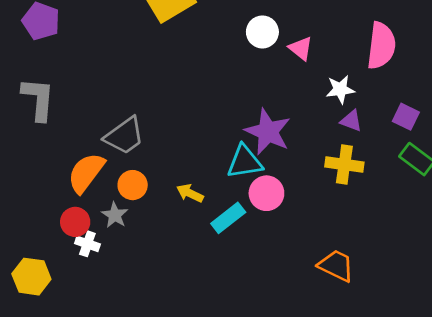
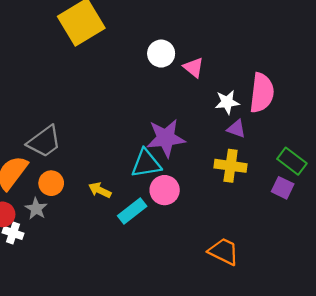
pink semicircle: (381, 46) -> (262, 93), moved
purple square: (406, 117) -> (283, 188), moved
purple star: (268, 132) -> (166, 138), turned -30

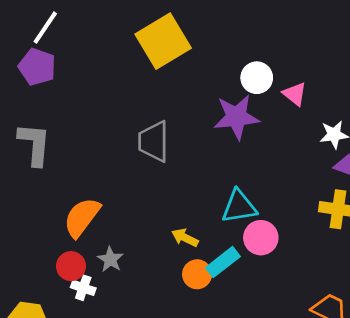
purple star: (166, 138) -> (236, 117), moved
gray trapezoid: (44, 141) -> (154, 141), moved, turned 126
orange circle: (51, 183) -> (197, 274), moved

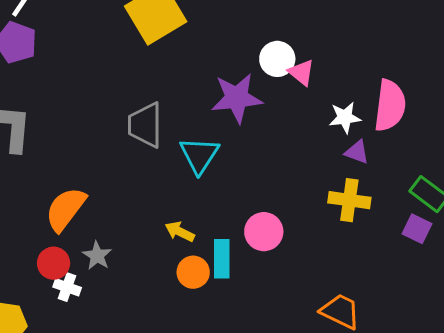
white circle: (257, 78) -> (277, 59), moved
cyan triangle: (239, 206) -> (199, 155), moved, turned -48
cyan rectangle: (223, 262) -> (222, 259), turned -52

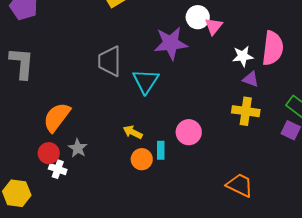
pink triangle: (301, 72) -> (214, 26), turned 30
cyan rectangle: (222, 259) -> (161, 150), size x0.7

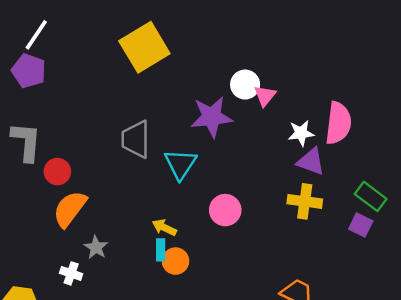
purple triangle: (251, 79) -> (311, 162), size x1.4
pink circle: (189, 132) -> (225, 210), moved
cyan rectangle: (161, 150) -> (161, 250), moved
red circle: (49, 153) -> (57, 172), moved

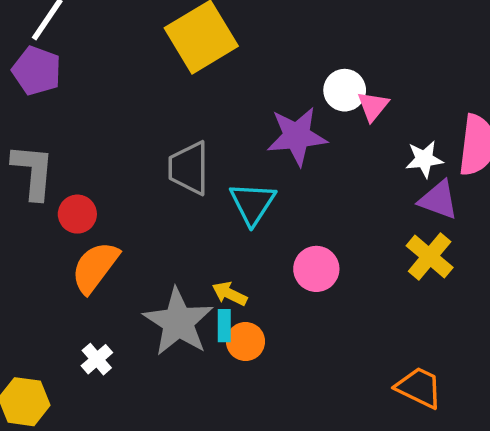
yellow cross: (305, 201) -> (430, 257), turned 32
gray star: (96, 247) -> (178, 322), moved, size x2.0
white cross: (71, 273) -> (97, 359), turned 30

